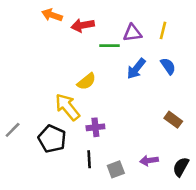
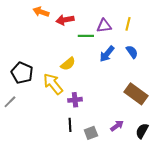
brown rectangle: (173, 120) -> (136, 94), size x1.6
black pentagon: (52, 139) -> (22, 73), moved
purple arrow: (149, 160) -> (117, 126), turned 152

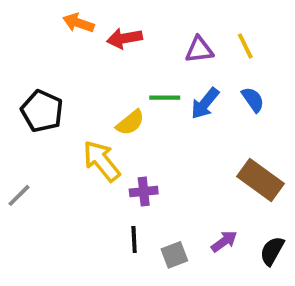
yellow line: (128, 24) -> (245, 46), turned -40
green line: (86, 36) -> (165, 98), moved
black pentagon: (22, 73) -> (42, 111), moved

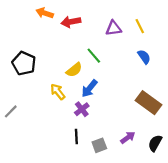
green line: (165, 98) -> (94, 56), turned 49
blue arrow: (205, 103) -> (89, 88), moved
yellow arrow: (101, 161) -> (58, 92), size x0.7
purple cross: (144, 192) -> (82, 109), turned -32

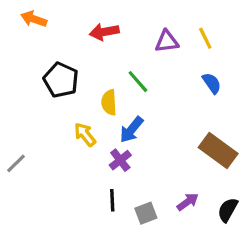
orange arrow: (45, 13) -> (34, 19), moved
black pentagon: (24, 63) -> (61, 80), moved
yellow semicircle: (74, 70) -> (109, 102), turned 126

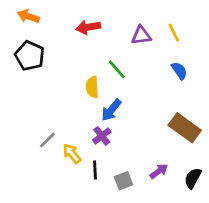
black pentagon: (61, 80) -> (30, 56), moved
yellow arrow: (85, 134) -> (72, 154), moved
gray line: (16, 163) -> (47, 140), moved

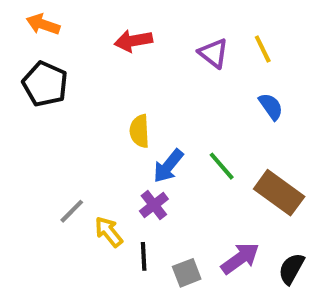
purple triangle: (141, 35) -> (213, 53), turned 45
green line: (117, 69) -> (222, 166), moved
purple arrow: (159, 171) -> (240, 258), size x1.4

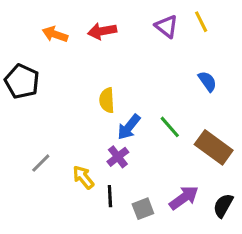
orange arrow: (43, 24) -> (55, 34), moved
yellow line: (263, 49) -> (201, 22), moved
purple triangle: (213, 53) -> (167, 26), moved
black pentagon: (45, 84) -> (22, 81), moved
gray line: (72, 211) -> (41, 163), moved

